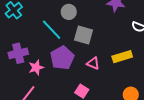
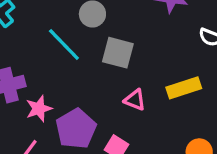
purple pentagon: (62, 58) -> (76, 129), moved

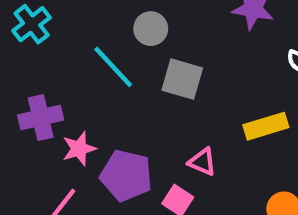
pink triangle: (135, 100) -> (202, 162), moved
purple pentagon: (76, 129) -> (126, 176), turned -30

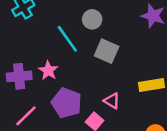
purple cross: (41, 118) -> (19, 76), moved
pink star: (79, 149) -> (48, 70), moved, turned -30

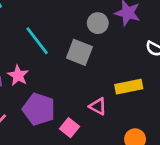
gray circle: (92, 19) -> (98, 23), moved
pink triangle: (112, 101) -> (98, 106), moved

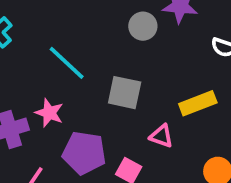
gray square: (79, 52) -> (125, 93), moved

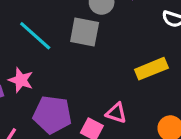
gray square: (125, 93) -> (85, 32), moved
pink triangle: (161, 136) -> (116, 113), moved

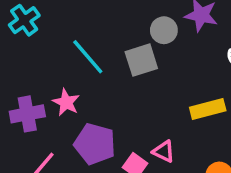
gray square: (85, 32) -> (141, 60), turned -36

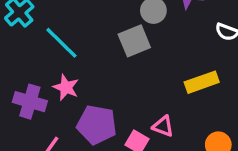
cyan line: (88, 57) -> (61, 43), moved
purple cross: (27, 114) -> (30, 102), turned 32

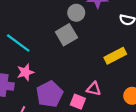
pink star: (66, 87) -> (25, 72), turned -30
purple pentagon: (97, 125) -> (49, 94), turned -30

